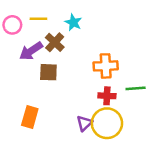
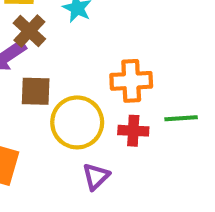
brown cross: (55, 42) -> (29, 31), moved
yellow circle: (107, 123) -> (77, 122), moved

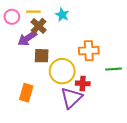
red cross: (133, 131) -> (83, 83), moved
purple triangle: (96, 176) -> (71, 98), size x1.6

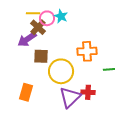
pink circle: (12, 17) -> (47, 18), moved
red cross: (83, 83) -> (88, 92), moved

